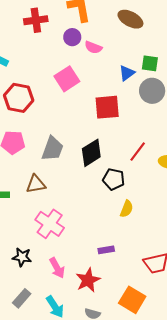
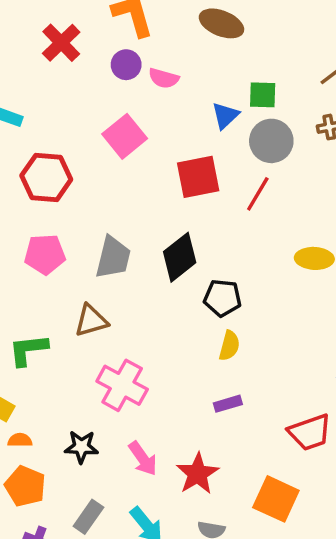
red cross: (36, 20) -> (61, 43), turned -30
red line: (138, 152) -> (258, 194), moved
yellow semicircle: (127, 209) -> (229, 346), moved
purple rectangle: (106, 250) -> (228, 404), moved

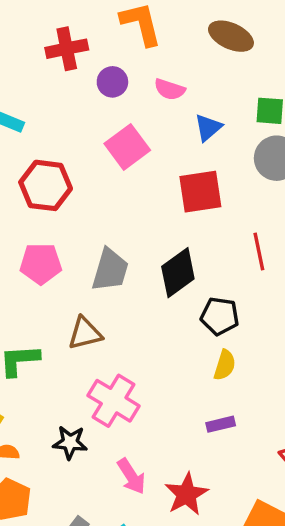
red cross: (61, 43) -> (67, 49), turned 30
purple circle: (126, 65) -> (112, 82), moved
blue triangle: (225, 115) -> (208, 128), moved
red line: (258, 194) -> (259, 251), moved, turned -45
black star: (81, 447) -> (70, 442), moved

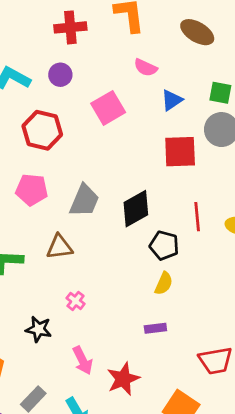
purple circle: (112, 82) -> (60, 75), moved
red square: (200, 192) -> (180, 152), moved
red line: (259, 251) -> (197, 217), moved
pink cross: (114, 401) -> (76, 301), size x0.5

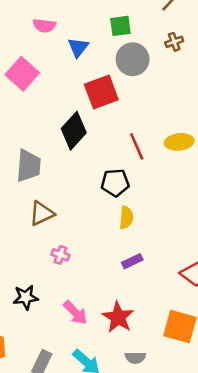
black diamond: (136, 209) -> (74, 131), moved
brown triangle: (59, 247) -> (42, 213), moved
pink cross: (76, 301) -> (60, 255), moved

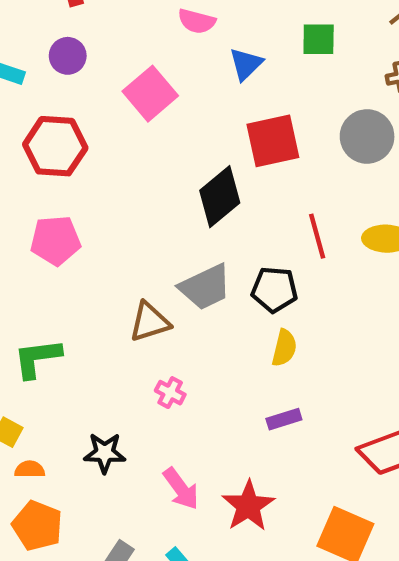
gray circle: (133, 59) -> (367, 136), moved
gray trapezoid: (28, 166) -> (205, 287), moved, turned 52

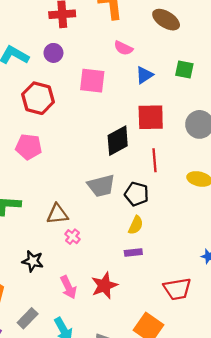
pink square: (150, 94) -> (92, 81), turned 36
red line: (317, 236) -> (155, 160), moved
brown triangle: (150, 322) -> (57, 214), moved
purple rectangle: (284, 419) -> (133, 253), moved
red star: (248, 506) -> (104, 285), moved

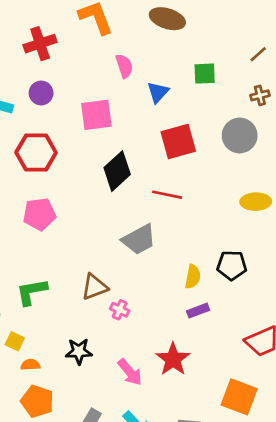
pink semicircle: (123, 48) -> (124, 66), turned -120
black diamond: (118, 141) -> (117, 171), moved
red line: (155, 160) -> (167, 195), moved, turned -60
black pentagon: (137, 194) -> (232, 265), moved

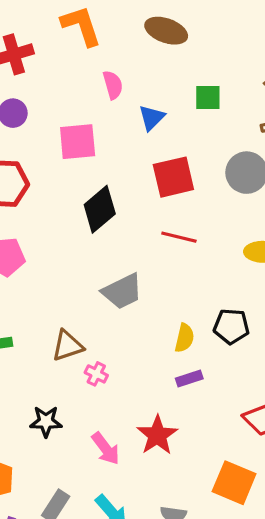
red line: (167, 195) -> (179, 237), moved

